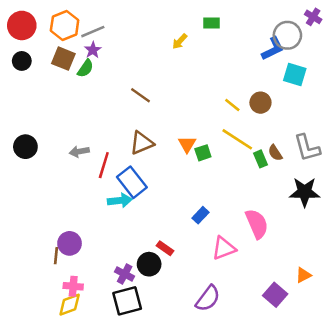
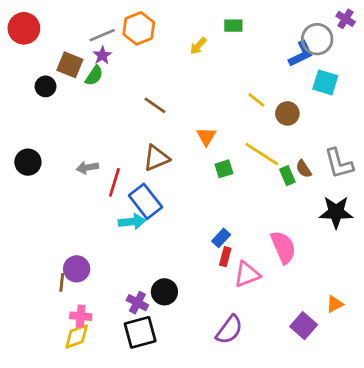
orange hexagon: (65, 25) -> (139, 28), moved
black circle: (22, 61) -> (46, 86), moved
yellow line: (232, 105) -> (256, 100), moved
orange triangle: (187, 144) -> (206, 136), moved
red rectangle: (165, 248) -> (225, 257), moved, turned 70

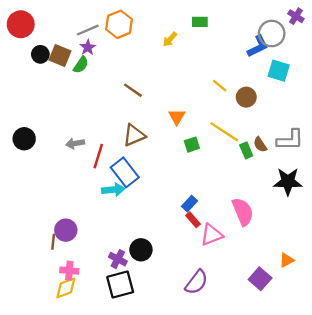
black circle: (46, 86) -> (40, 54), moved
gray L-shape: (339, 163) -> (290, 140), turned -76
red rectangle: (225, 257) -> (193, 220), turned -56

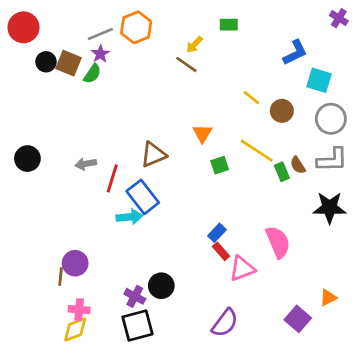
gray circle: (272, 34) -> (331, 119), moved
brown line: (133, 90) -> (186, 64), moved

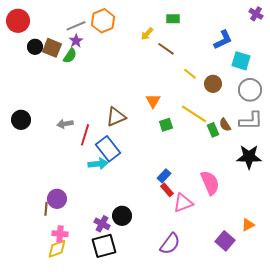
brown line: (186, 64) -> (166, 49), moved

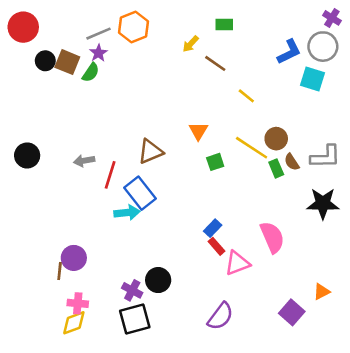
brown circle: (213, 84) -> (276, 139), moved
gray circle: (250, 90) -> (323, 47), moved

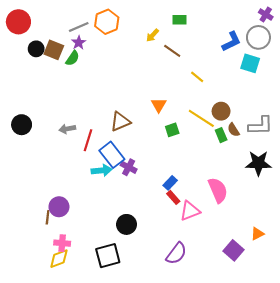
purple cross: (132, 290) -> (129, 167), moved

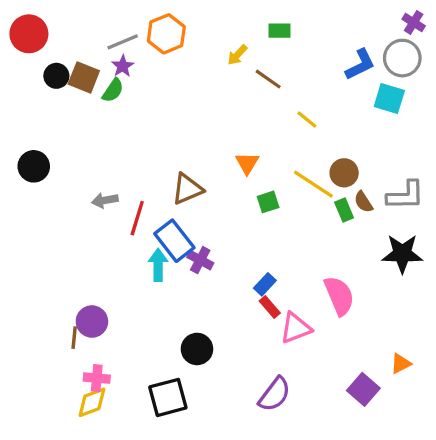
black circle: (22, 125) -> (34, 166), moved
cyan arrow: (102, 170) -> (158, 265), turned -84

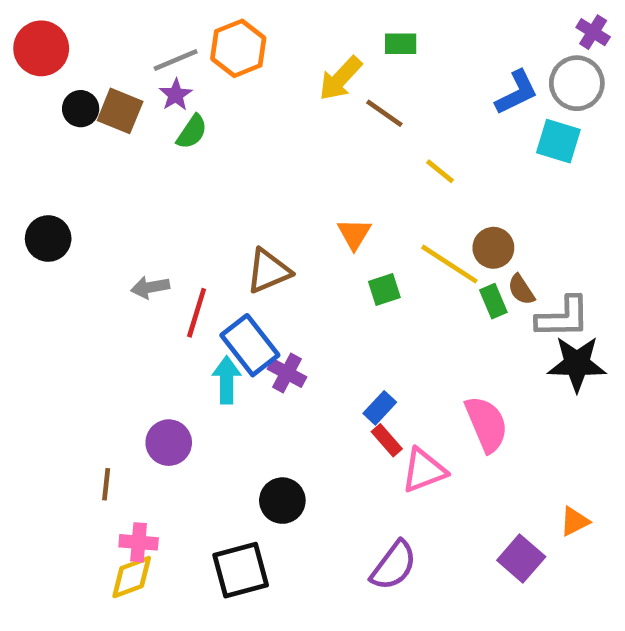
yellow arrow: (237, 55) -> (340, 79), size x1.5
green semicircle: (113, 90) -> (192, 132), moved
gray L-shape: (405, 195) -> (563, 317), moved
purple circle: (92, 322) -> (169, 443), moved

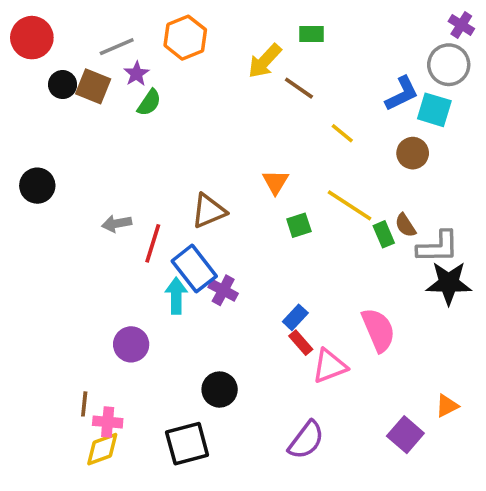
gray line: (176, 60) -> (117, 47), moved
blue L-shape: (517, 92) -> (402, 94), moved
brown circle: (493, 248) -> (413, 153), moved
brown line: (106, 484) -> (84, 404), moved

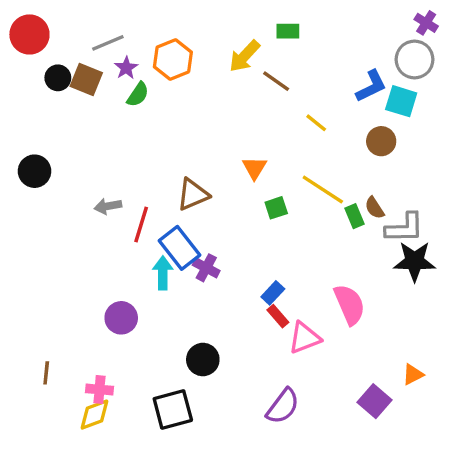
orange hexagon: (185, 38) -> (173, 59), moved
brown line: (84, 404) -> (46, 373), moved

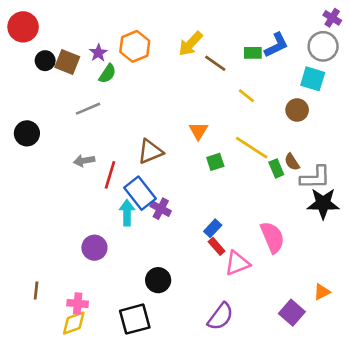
green rectangle: (288, 31) -> (253, 53), moved
gray line: (108, 43) -> (88, 109), moved
blue L-shape: (371, 86) -> (276, 45), moved

